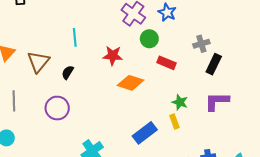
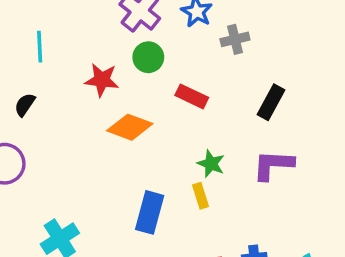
green circle: (149, 39) -> (148, 57), moved
gray cross: (201, 44) -> (235, 39), moved
blue rectangle: (145, 133) -> (150, 212), turned -40

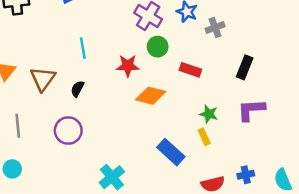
blue rectangle: (150, 212) -> (171, 152), turned -56

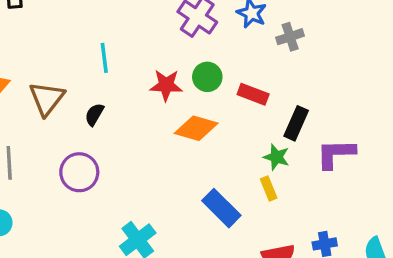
green circle: (158, 47) -> (207, 77), moved
black rectangle: (245, 67) -> (296, 123), moved

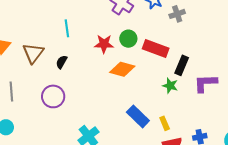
red rectangle: (253, 94) -> (156, 49), size x1.4
yellow rectangle: (269, 188) -> (165, 123), moved

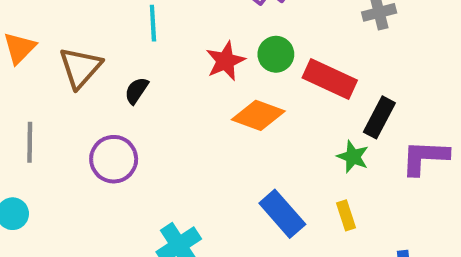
red star: (104, 44) -> (225, 61), turned -30
yellow rectangle: (165, 123) -> (346, 215), moved

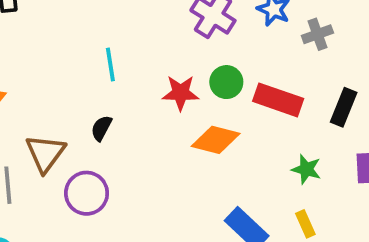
red star: (225, 61) -> (181, 93), turned 30
brown triangle: (80, 68) -> (45, 153), moved
black rectangle: (379, 117) -> (344, 107), moved

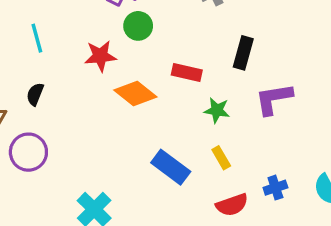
green circle: (226, 82) -> (138, 26), moved
red rectangle: (278, 100) -> (187, 73), moved, size x0.7
orange diamond: (216, 140) -> (135, 93), turned 30

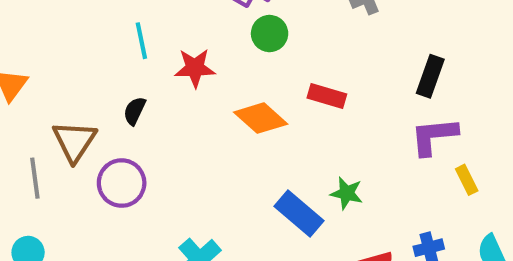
black rectangle: (243, 53) -> (430, 76), moved
red star: (100, 56) -> (195, 68), moved
green star: (217, 110) -> (347, 193), moved
yellow rectangle: (221, 158) -> (467, 180), moved

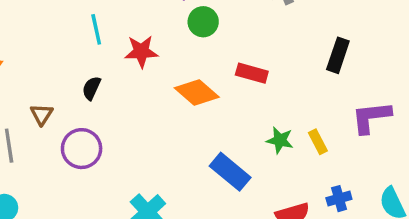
purple L-shape: (434, 136) -> (371, 117), moved
brown triangle: (74, 141) -> (42, 114), size x0.6
yellow rectangle: (467, 180) -> (318, 142), moved
green star: (347, 193) -> (280, 140), moved

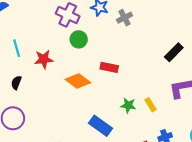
black rectangle: (338, 55) -> (174, 52), moved, turned 30

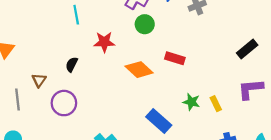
cyan line: (17, 48) -> (76, 15), moved

